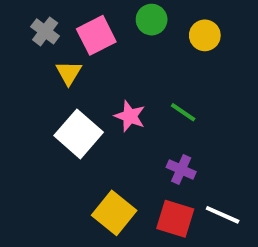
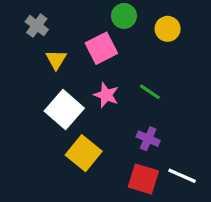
pink square: (96, 35) -> (101, 48), moved
yellow square: (114, 213) -> (84, 153), moved

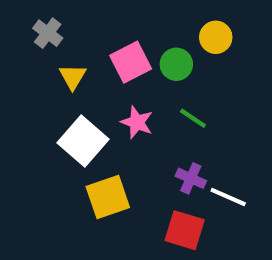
green circle: (124, 16) -> (176, 64), moved
yellow square: (84, 153) -> (108, 197), turned 32
white line: (182, 176) -> (228, 197), moved

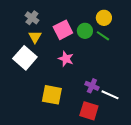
gray cross: (48, 33) -> (32, 18), moved
green line: (193, 118) -> (103, 36), moved
white square: (83, 141) -> (25, 58), moved
yellow square: (108, 197) -> (52, 95), turned 30

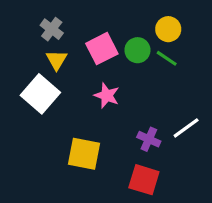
white line: (110, 95) -> (186, 128), moved, turned -60

